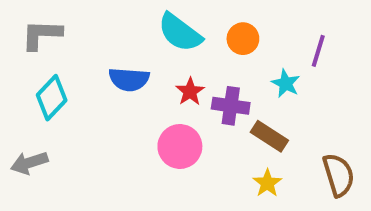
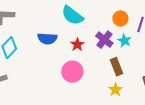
orange circle: (243, 39) -> (120, 19), moved
purple cross: (231, 106) -> (104, 40), moved, turned 30
brown rectangle: (269, 136) -> (116, 67), turned 36

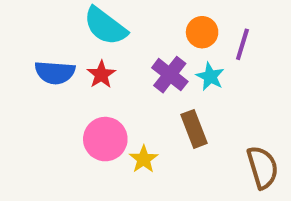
red star: (77, 45) -> (101, 75), moved
yellow star: (115, 90) -> (144, 159), moved

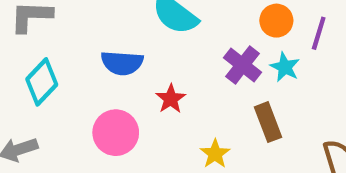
red star: (101, 75) -> (171, 99), moved
pink circle: (105, 139) -> (116, 133), moved

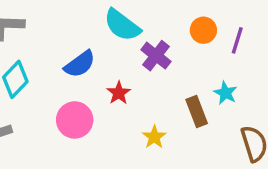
blue semicircle: (122, 63) -> (80, 64), turned -40
purple cross: (243, 65) -> (156, 56), moved
cyan star: (285, 67) -> (225, 93), moved

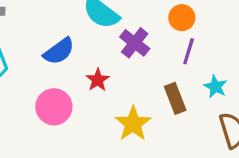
purple line: (237, 40) -> (189, 51), moved
cyan star: (225, 93) -> (215, 87), moved
yellow star: (154, 137) -> (133, 124), size x1.5

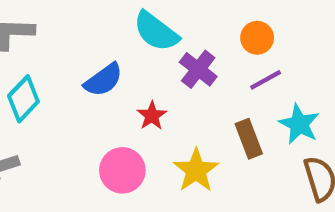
purple line: (189, 51) -> (266, 80), turned 44
cyan star: (215, 87) -> (299, 124), size x1.4
pink circle: (54, 107) -> (122, 170), moved

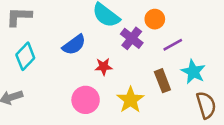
orange circle: (257, 38) -> (155, 19), moved
red star: (152, 116) -> (104, 67), turned 30

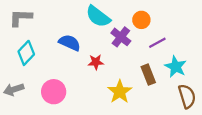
blue semicircle: (74, 45) -> (70, 43), turned -120
pink circle: (86, 100) -> (54, 92), moved

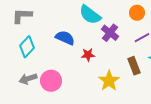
orange circle: (141, 20) -> (137, 13), moved
gray arrow: (14, 89) -> (28, 79), moved

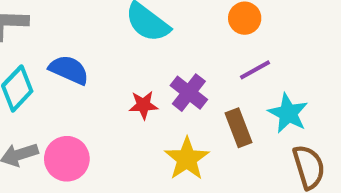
purple cross: (110, 33) -> (189, 93), moved
blue semicircle: (65, 38) -> (69, 70), moved

